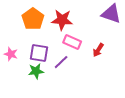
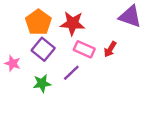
red arrow: (98, 50) -> (110, 49), moved
purple square: (39, 53) -> (43, 49), moved, turned 30

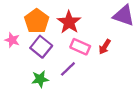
red star: (73, 23) -> (69, 22), turned 30
pink star: (13, 63) -> (12, 40), moved

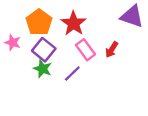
pink rectangle: (80, 47) -> (85, 50), turned 30
green star: (40, 79) -> (43, 69), moved, turned 30

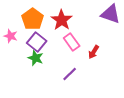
red arrow: (112, 50) -> (94, 52), moved
purple line: (72, 73) -> (70, 74), moved

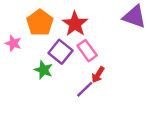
purple square: (37, 42) -> (60, 52), moved
red arrow: (94, 52) -> (98, 75), moved

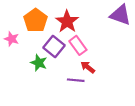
red arrow: (98, 75) -> (88, 67), turned 96
purple line: (85, 89) -> (76, 80), turned 49

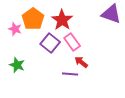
pink star: (12, 39) -> (15, 29), moved
green star: (39, 63) -> (17, 65), moved

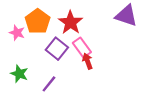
red arrow: (81, 62) -> (88, 61), moved, turned 32
purple line: (70, 74) -> (49, 84), moved, turned -56

